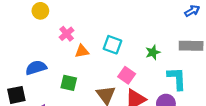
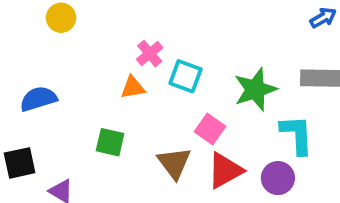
pink cross: (67, 34) -> (150, 54), moved
green star: (153, 52) -> (255, 89), size x1.6
blue semicircle: (36, 68) -> (38, 99), moved

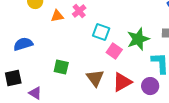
pink cross: (150, 54) -> (79, 11), moved
orange triangle: (133, 88) -> (57, 16), moved
pink square: (210, 129) -> (114, 51), moved

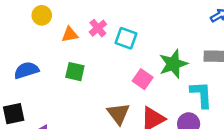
cyan square: (101, 32) -> (126, 38), moved
green square: (61, 67) -> (75, 72), moved

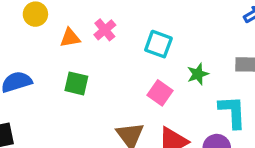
cyan square: (126, 38) -> (158, 44), moved
green star: (173, 64) -> (198, 74), size x0.6

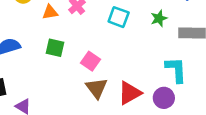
green star: (198, 74) -> (159, 18), moved
pink square: (160, 93) -> (90, 61), moved

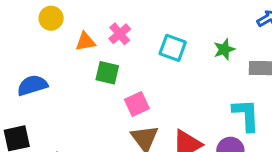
green square: (55, 48) -> (107, 73), moved
pink square: (90, 61) -> (137, 104), turned 30

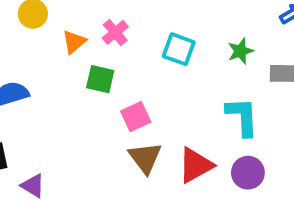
orange triangle: (85, 42) -> (74, 42), turned -30
cyan L-shape: (246, 115) -> (242, 117), moved

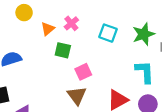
green star: (240, 51) -> (144, 34), size x1.5
brown triangle: (145, 158) -> (77, 96), moved

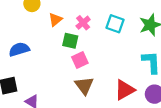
pink cross: (71, 23) -> (83, 23), moved
pink square: (83, 72) -> (80, 60), moved

